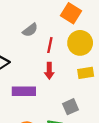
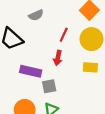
gray semicircle: (30, 30) -> (36, 15), moved
gray square: (71, 107) -> (49, 86), moved

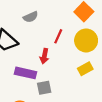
red arrow: (58, 58) -> (44, 56), moved
yellow rectangle: (90, 67) -> (85, 69), turned -32

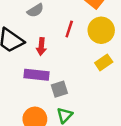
red arrow: (44, 56) -> (41, 46), moved

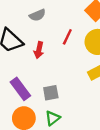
purple rectangle: (37, 75) -> (20, 89), moved, turned 40

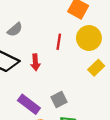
gray semicircle: (37, 15) -> (15, 30), moved

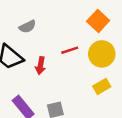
red line: (59, 42) -> (70, 50), turned 49

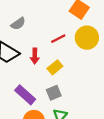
yellow rectangle: (102, 86) -> (55, 67), moved

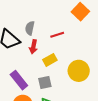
gray semicircle: (18, 24) -> (30, 28), moved, turned 128
yellow circle: (87, 38) -> (79, 71), moved

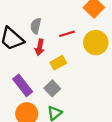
yellow circle: (79, 71) -> (96, 43), moved
gray square: (45, 82) -> (52, 88), turned -32

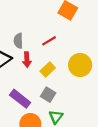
yellow circle: (96, 43) -> (80, 65), moved

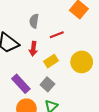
gray semicircle: (18, 41) -> (34, 21), moved

